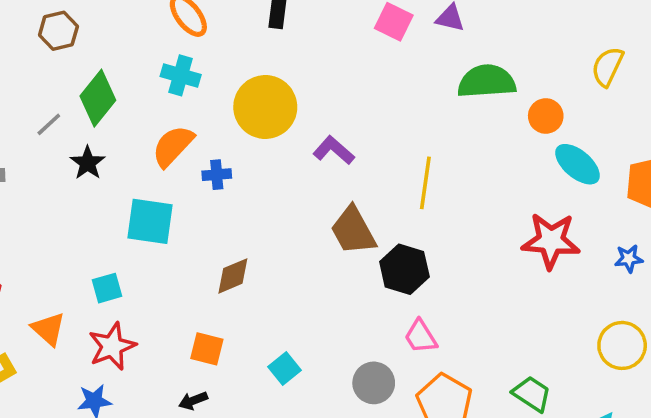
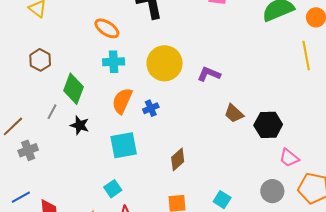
yellow line: (425, 183) -> (306, 56), moved
brown trapezoid: (353, 231) -> (234, 113), size x0.7

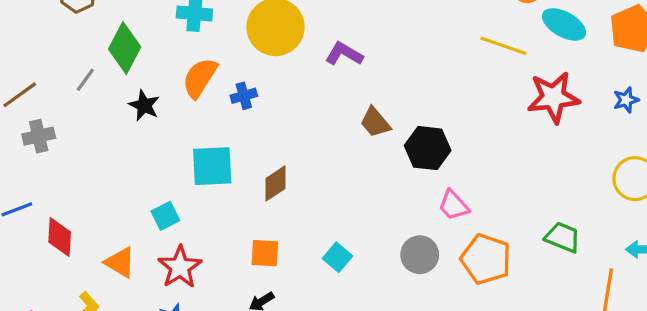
yellow line: (306, 56) -> (503, 46), turned -68
black star: (80, 125) -> (144, 105), moved
cyan square: (124, 145) -> (212, 166), moved

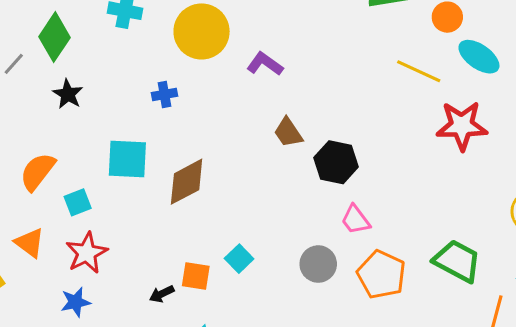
orange semicircle: (200, 78) -> (38, 172), moved
brown diamond: (276, 183) -> (187, 182), size x1.4
green trapezoid: (563, 237) -> (457, 261), size x1.4
orange square: (265, 253) -> (196, 276), moved

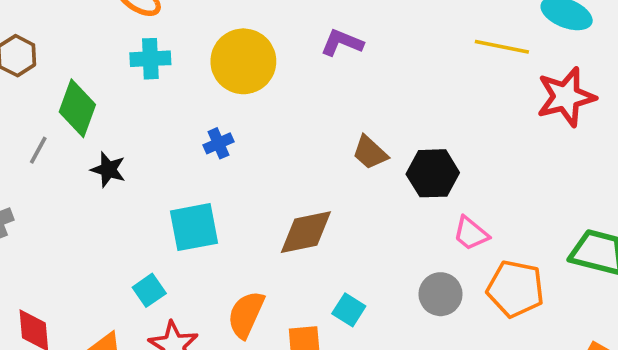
purple L-shape: (265, 64) -> (342, 43), moved
orange semicircle: (38, 172) -> (246, 314), moved
brown diamond: (187, 182) -> (306, 232), moved, turned 30

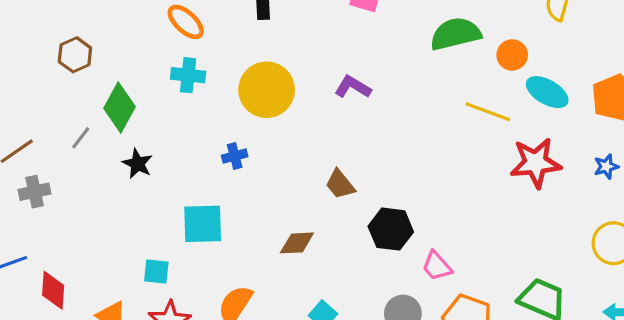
brown trapezoid: (370, 153) -> (340, 184), moved
black hexagon: (433, 173) -> (391, 229), moved
brown diamond: (306, 232) -> (297, 243), size x0.7
cyan square: (149, 290) -> (156, 272), turned 32

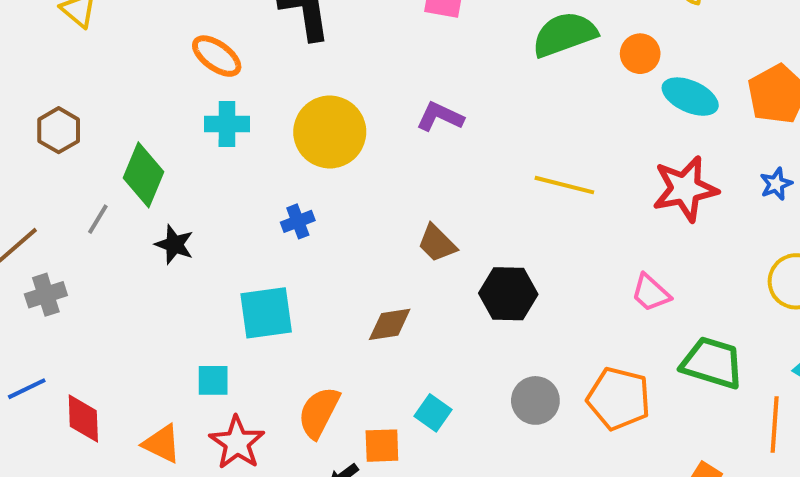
brown hexagon: (75, 55) -> (59, 130), moved
yellow line: (488, 112) -> (564, 185), moved
pink trapezoid: (437, 266) -> (651, 293), moved

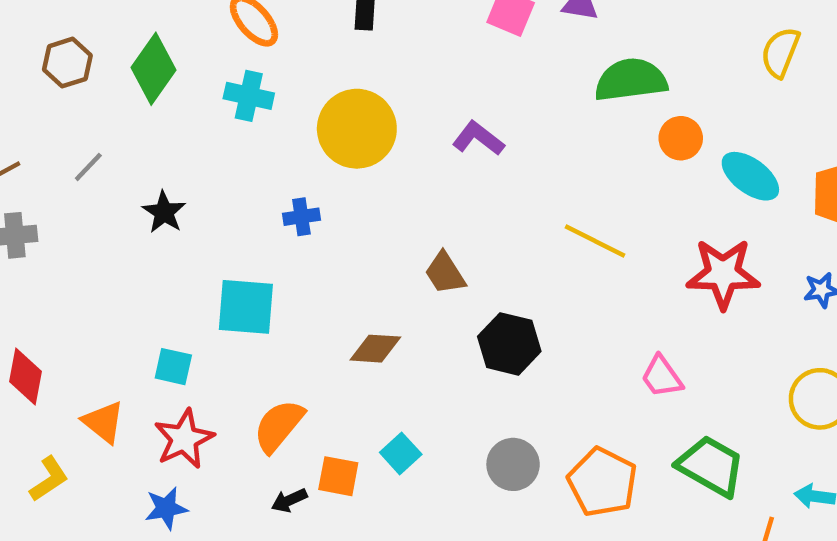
orange circle: (640, 54) -> (681, 138), moved
green diamond: (143, 175) -> (154, 69), moved

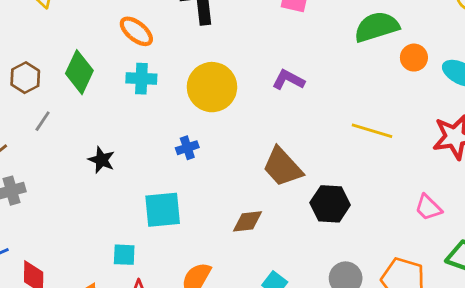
gray line: (88, 167) -> (43, 121), moved
brown trapezoid: (445, 273) -> (282, 167), size x1.5

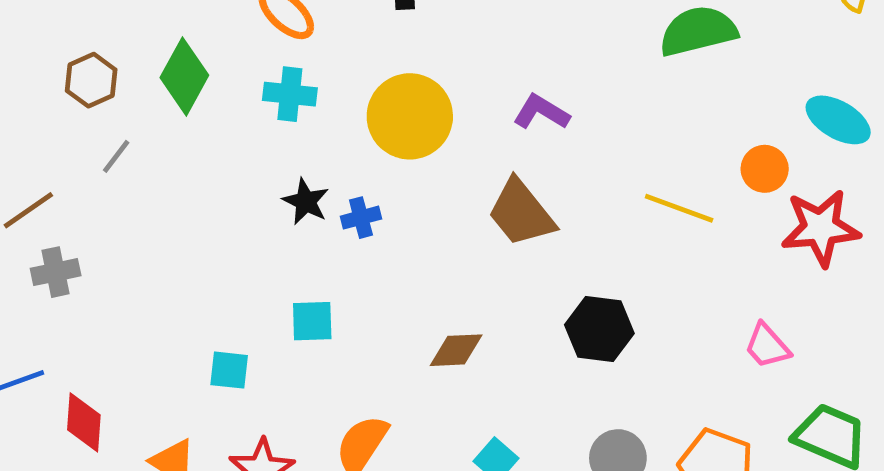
orange circle: (414, 58) -> (765, 169), moved
black star: (102, 160) -> (306, 202), moved
brown trapezoid: (282, 167) -> (521, 213), moved
cyan square: (163, 210) -> (312, 321), size x0.7
cyan square: (124, 255) -> (229, 370), moved

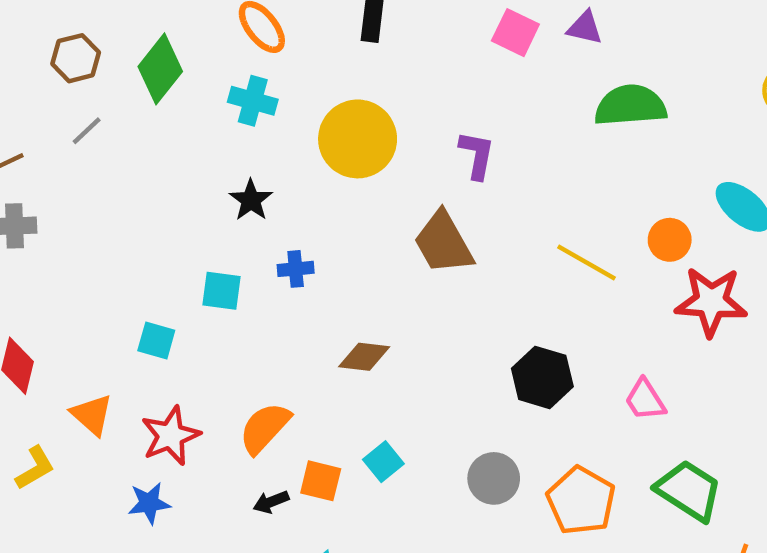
purple L-shape: (541, 112) -> (477, 155), turned 60
blue cross: (361, 218) -> (296, 269), moved
cyan square: (312, 321) -> (221, 291), moved
black hexagon: (599, 329) -> (542, 377), moved

